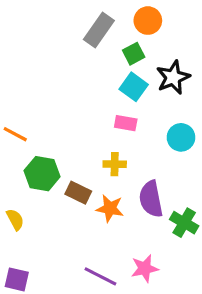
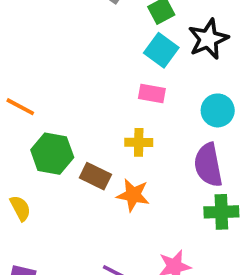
purple semicircle: (151, 199) -> (208, 165), moved
green cross: (184, 223) -> (221, 212), turned -32

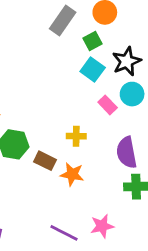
pink rectangle: (152, 93) -> (108, 105), moved, turned 36
cyan circle: (218, 110) -> (132, 94), moved

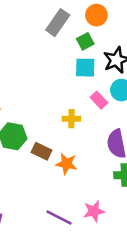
cyan square: (93, 70) -> (85, 68), turned -35
yellow cross: (76, 136) -> (71, 119), moved

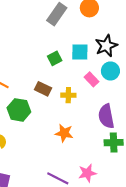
green square: (85, 41) -> (55, 58), moved
brown rectangle: (41, 151) -> (43, 89), moved

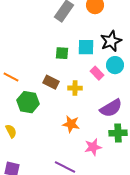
green square: (55, 58) -> (62, 53), turned 32
purple semicircle: (106, 116) -> (111, 108), turned -110
pink star: (87, 173) -> (93, 147), moved

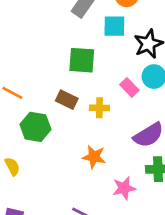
cyan square: (86, 47) -> (114, 26), moved
green square: (62, 53) -> (82, 60), size x1.5

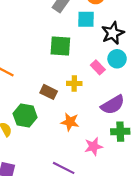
brown rectangle: (67, 100) -> (49, 92), moved
green hexagon: (35, 127) -> (25, 115), moved

